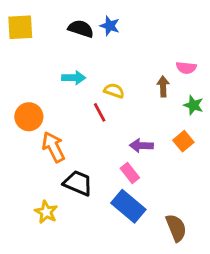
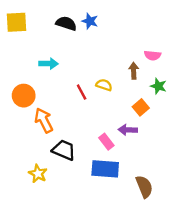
cyan arrow: (74, 78) -> (48, 64), moved
yellow semicircle: (114, 91) -> (104, 85), moved
orange square: (183, 141) -> (141, 107), moved
purple arrow: (141, 146) -> (128, 130), moved
blue rectangle: (128, 206) -> (105, 169), turned -36

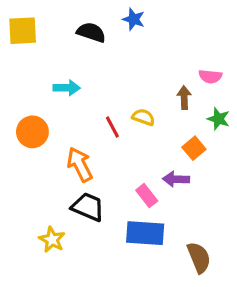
blue star: (90, 21) -> (134, 19), moved
orange arrow: (44, 120) -> (80, 165), moved

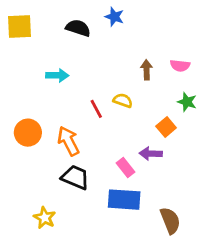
brown arrow: (184, 98) -> (147, 70), moved
orange circle: (32, 132) -> (28, 133), moved
yellow star: (52, 240) -> (45, 218), moved

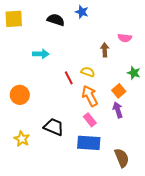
pink semicircle: (180, 66) -> (125, 38), moved
orange arrow: (68, 141) -> (90, 96), moved
purple arrow: (151, 154) -> (118, 110), moved, turned 70
yellow star: (45, 218) -> (22, 139), moved

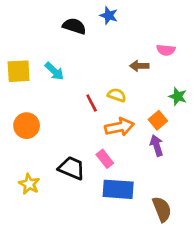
yellow square: (14, 19) -> (19, 71), moved
brown arrow: (105, 50) -> (139, 66), turned -88
cyan arrow: (41, 54) -> (54, 71), turned 42
orange arrow: (90, 96) -> (119, 127), turned 105
pink rectangle: (90, 120) -> (105, 159), moved

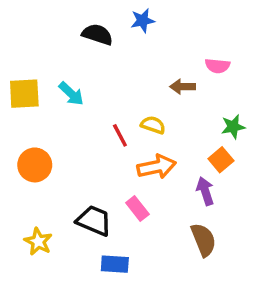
blue star: (109, 15) -> (143, 21), turned -30
green star: (178, 96) -> (233, 127), turned -30
orange square: (158, 120) -> (221, 160), moved
blue rectangle: (118, 189) -> (115, 264), moved, size x0.7
brown semicircle: (162, 209) -> (204, 240), moved

